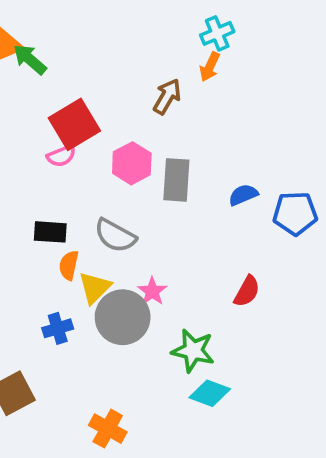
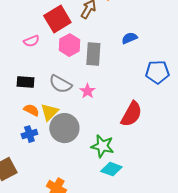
red square: (74, 124) -> (57, 19), moved
blue semicircle: (243, 195) -> (129, 38), moved
orange semicircle: (69, 265) -> (31, 110), moved, turned 105
pink star: (152, 291) -> (87, 91), moved
red semicircle: (247, 291) -> (131, 114), size x1.5

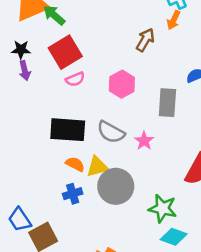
red square: (57, 19) -> (65, 52), moved
gray rectangle: (93, 54) -> (167, 103), moved
black rectangle: (25, 82) -> (68, 130), size x1.6
yellow triangle: (49, 112) -> (97, 167), turned 30

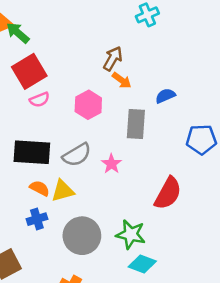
orange arrow: (174, 20) -> (122, 80), moved, turned -78
gray semicircle: (111, 132) -> (77, 155), turned -60
gray circle: (116, 186) -> (82, 236), moved

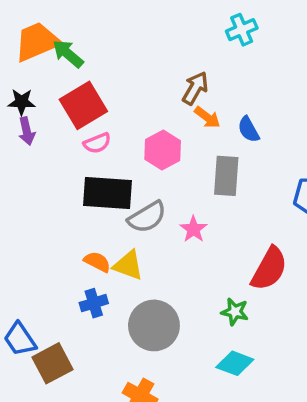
blue semicircle: (165, 96) -> (249, 129), moved, turned -96
black rectangle: (32, 152) -> (108, 193), moved
yellow triangle: (63, 191) -> (128, 265), turned 35
green star: (131, 234) -> (235, 312), moved, size x0.7

